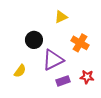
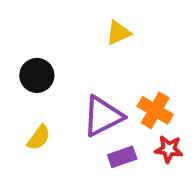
black circle: (34, 40) -> (37, 75), moved
orange cross: (80, 43) -> (155, 110), moved

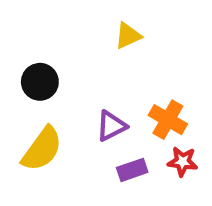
purple triangle: (103, 116) -> (111, 126), size x0.7
yellow semicircle: (39, 137) -> (42, 149), size x1.6

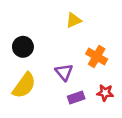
orange cross: (168, 120) -> (97, 56), moved
purple triangle: (111, 126) -> (64, 72), turned -42

